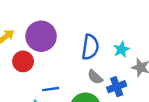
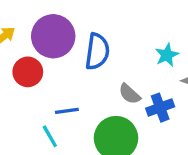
blue semicircle: (90, 47) -> (97, 52), moved

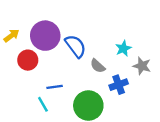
blue semicircle: (97, 52) -> (76, 46), turned -45
gray semicircle: (130, 94) -> (98, 66), moved

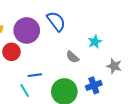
blue semicircle: (76, 46) -> (56, 21), moved
gray star: (142, 66) -> (114, 66), moved
blue cross: (119, 85) -> (94, 85), moved

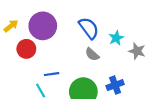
blue semicircle: (56, 21) -> (89, 28), moved
gray star: (114, 66) -> (137, 51), moved

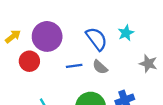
cyan star: (116, 38) -> (126, 33), moved
blue line: (52, 74) -> (74, 66), moved

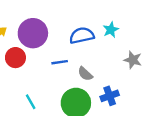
blue semicircle: (96, 39) -> (82, 35), turned -65
gray semicircle: (100, 67) -> (85, 74), moved

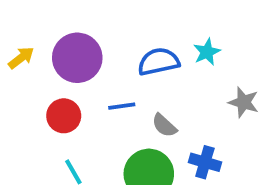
red circle: (15, 58) -> (64, 116), moved
blue cross: (110, 96) -> (205, 162), turned 36

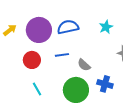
blue semicircle: (159, 62) -> (68, 27), moved

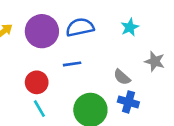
red circle: (32, 60) -> (37, 82), moved
gray semicircle: (84, 65) -> (122, 77), moved

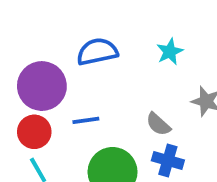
purple circle: (42, 31) -> (42, 86), moved
blue line: (72, 64) -> (86, 120), moved

